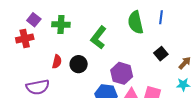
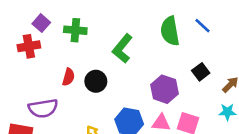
blue line: (161, 17) -> (202, 26), turned -56
purple hexagon: (122, 73) -> (165, 89), moved

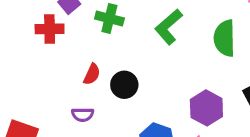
green L-shape: (122, 49) -> (169, 27), moved
purple semicircle: (43, 108) -> (83, 115), moved, size x0.6

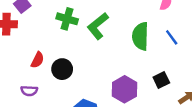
green cross: (109, 19) -> (67, 19), moved

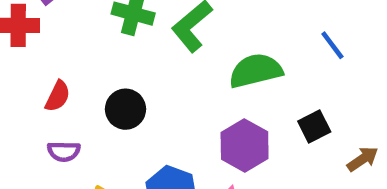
green semicircle: (140, 36) -> (256, 71), moved, turned 76
red semicircle: (37, 60) -> (58, 96), moved

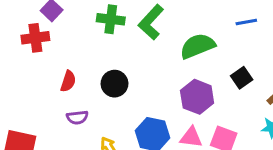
blue line: (332, 45) -> (246, 22), turned -55

